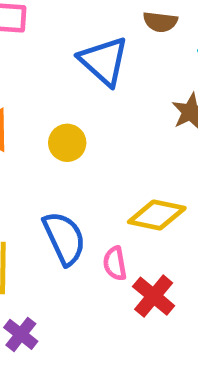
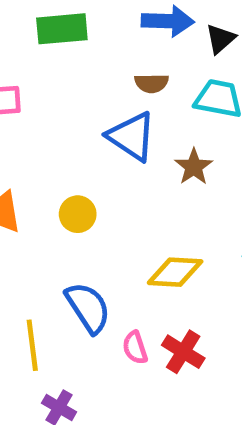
blue triangle: (104, 61) -> (132, 136), moved
pink semicircle: (115, 263) -> (135, 348), moved

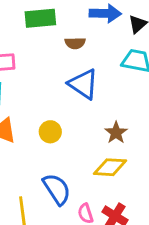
brown semicircle: (152, 83) -> (75, 43), moved
brown star: (194, 167) -> (116, 133), moved

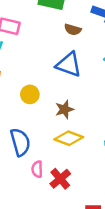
blue triangle: (83, 84) -> (69, 65), turned -32
brown star: (116, 133) -> (64, 109), moved

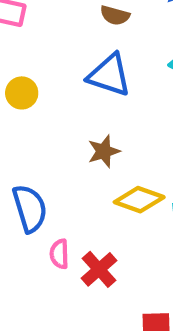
yellow circle: (30, 94) -> (22, 93), moved
yellow diamond: (69, 138) -> (139, 200), moved

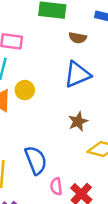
blue triangle: (109, 75) -> (77, 75), turned -36

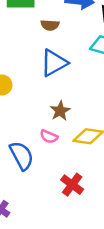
pink semicircle: (56, 186) -> (49, 137), moved, turned -54

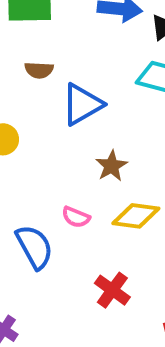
brown semicircle: (50, 25) -> (39, 70), moved
brown star: (60, 111) -> (112, 166), moved

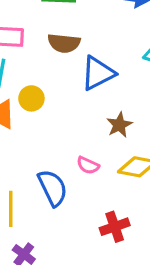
brown semicircle: (39, 70) -> (64, 43), size x1.4
red cross: (112, 290) -> (115, 227), turned 32

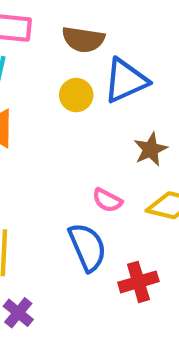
yellow circle: (31, 98) -> (76, 95), moved
blue semicircle: (53, 188) -> (87, 247), moved

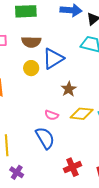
red cross: (138, 282) -> (72, 167), moved

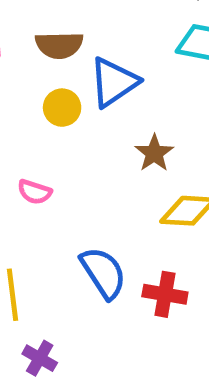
pink semicircle: (52, 115) -> (35, 192), moved
red cross: (72, 167) -> (165, 294), moved, turned 36

